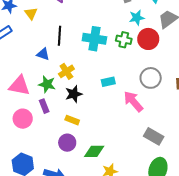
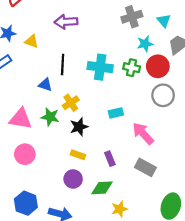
yellow triangle: (31, 13) -> (31, 41), turned -32
gray circle: (151, 78) -> (163, 95), moved
purple rectangle: (44, 106) -> (110, 159), moved
gray rectangle: (154, 136) -> (145, 167), moved

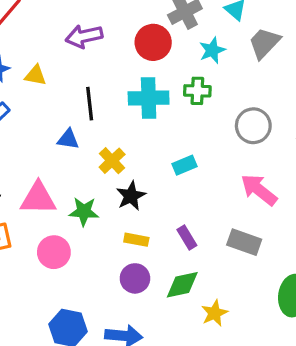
red circle: (158, 66) -> (153, 42), moved
green star: (50, 117) -> (84, 211), moved
pink arrow: (143, 133) -> (259, 190), moved

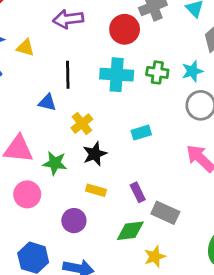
cyan star: (212, 50) -> (192, 71), moved
gray rectangle: (244, 242) -> (165, 213), moved
purple circle: (135, 278) -> (74, 221), moved

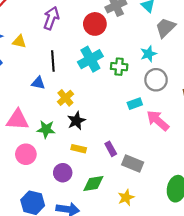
purple arrow: (68, 19) -> (51, 18), turned 120
green cross: (157, 72) -> (119, 67), moved
cyan cross: (117, 75) -> (90, 59), turned -30
cyan rectangle: (141, 133) -> (135, 104), moved
green diamond: (130, 231) -> (93, 183), moved

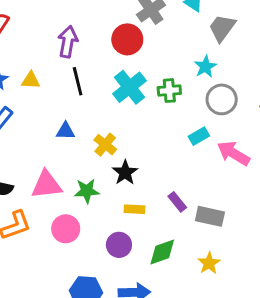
black line: (53, 61) -> (78, 81), moved

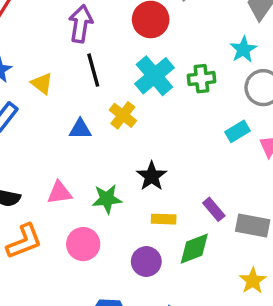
yellow triangle: (31, 80) -> (42, 83), moved, turned 36
yellow cross: (105, 145) -> (123, 115), moved
pink triangle: (47, 185) -> (59, 193), size x0.7
green diamond: (162, 252) -> (194, 249), moved

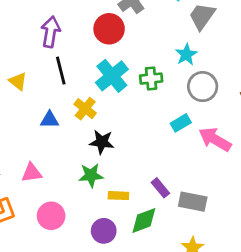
black star: (152, 176) -> (102, 142), moved, turned -30
green star: (107, 199) -> (91, 175), moved

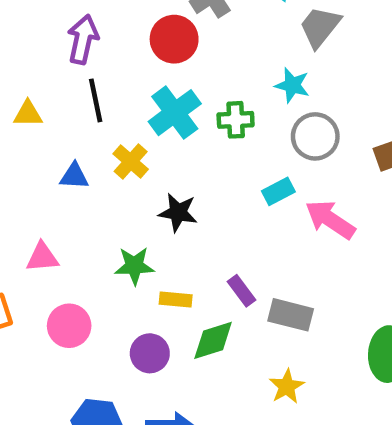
cyan star: (186, 54) -> (292, 85), turned -30
yellow triangle: (18, 81) -> (28, 114), turned -42
black star: (102, 142) -> (178, 212), moved

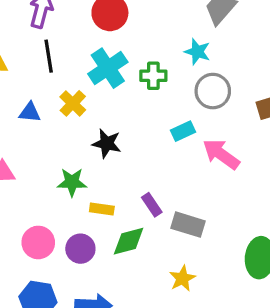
pink circle: (69, 326) -> (38, 242), moved

